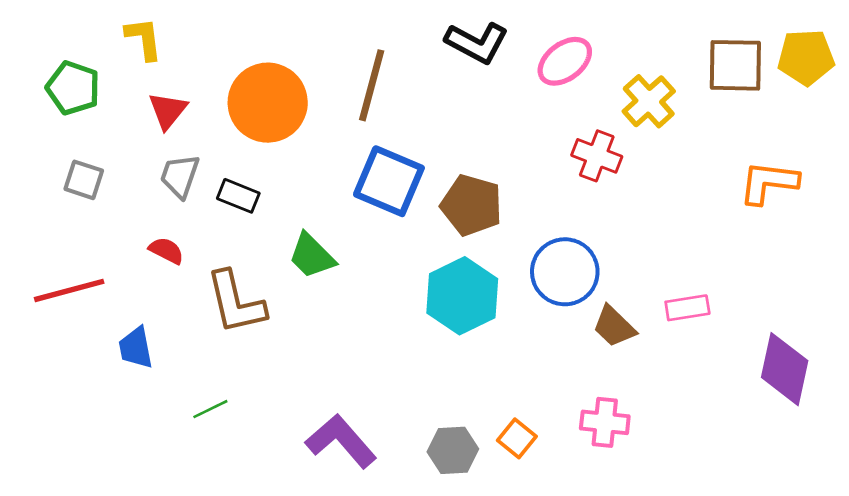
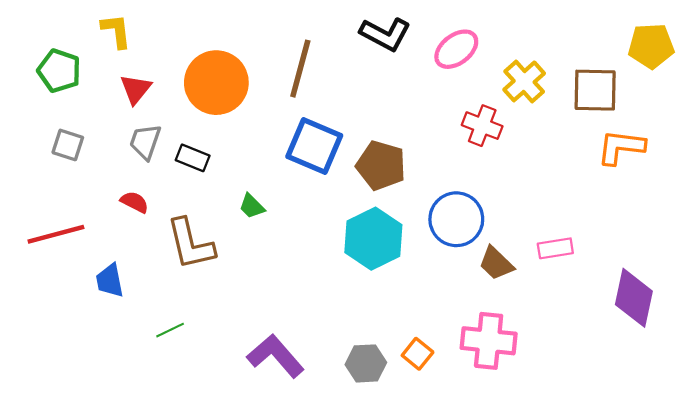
brown square: (735, 65) -> (595, 90), moved
green trapezoid: (312, 256) -> (252, 206), size x0.7
pink cross: (605, 422) -> (489, 341), size x1.4

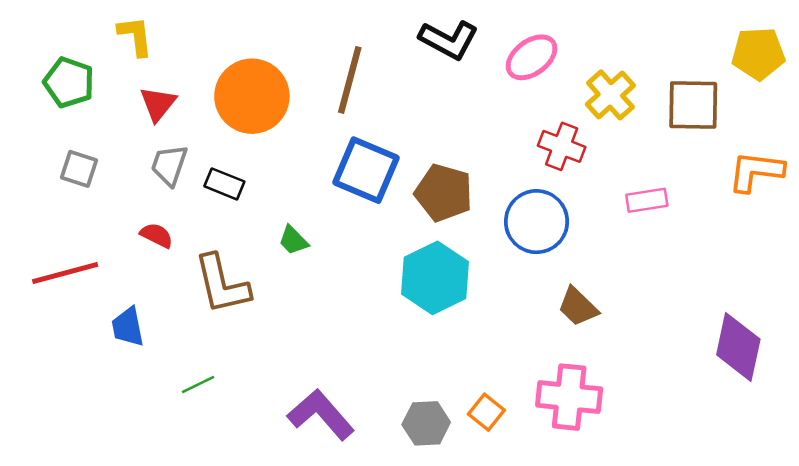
orange L-shape: (621, 147) -> (756, 171), moved
blue circle: (456, 219) -> (537, 222), moved
pink rectangle: (555, 248) -> (647, 200), moved

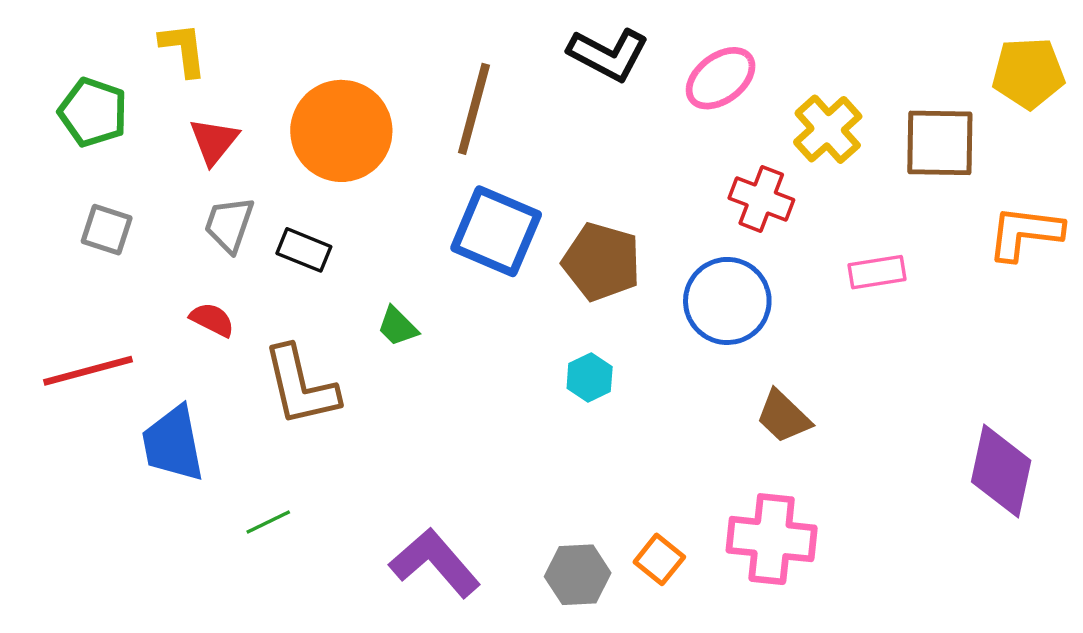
cyan hexagon: (435, 278) -> (590, 377), size x0.5
blue trapezoid: (128, 327) -> (173, 444), size x1.4

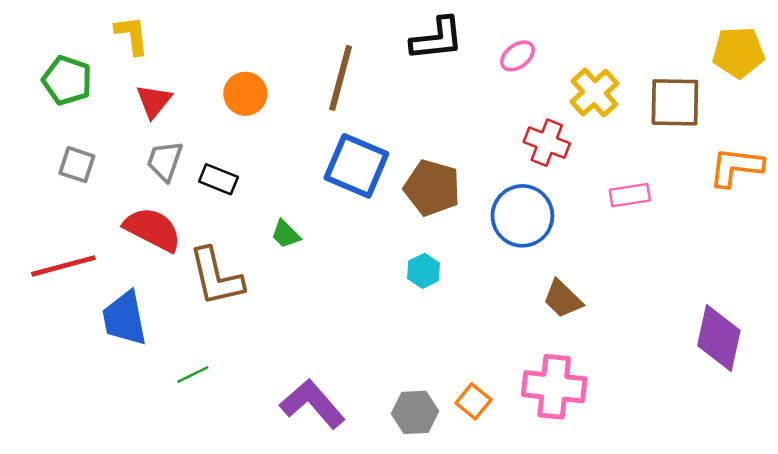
black L-shape: (608, 54) -> (437, 39), turned -34
pink ellipse: (721, 78) -> (518, 56), size x0.7
orange circle: (341, 131) -> (245, 94), size x0.6
red semicircle: (212, 320) -> (153, 229), size x1.8

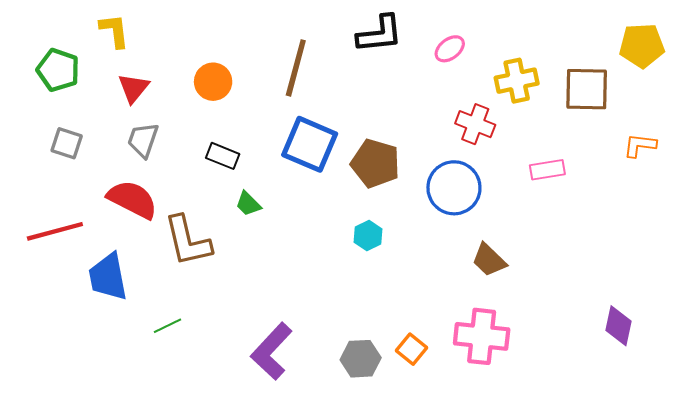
yellow cross: (594, 93) -> (517, 81), turned 30
orange L-shape: (736, 167) -> (640, 145), size x0.7
black rectangle: (218, 179) -> (223, 156), moved
purple diamond: (719, 338) -> (618, 326), moved, size x0.7
purple L-shape: (312, 404) -> (271, 351), turned -96

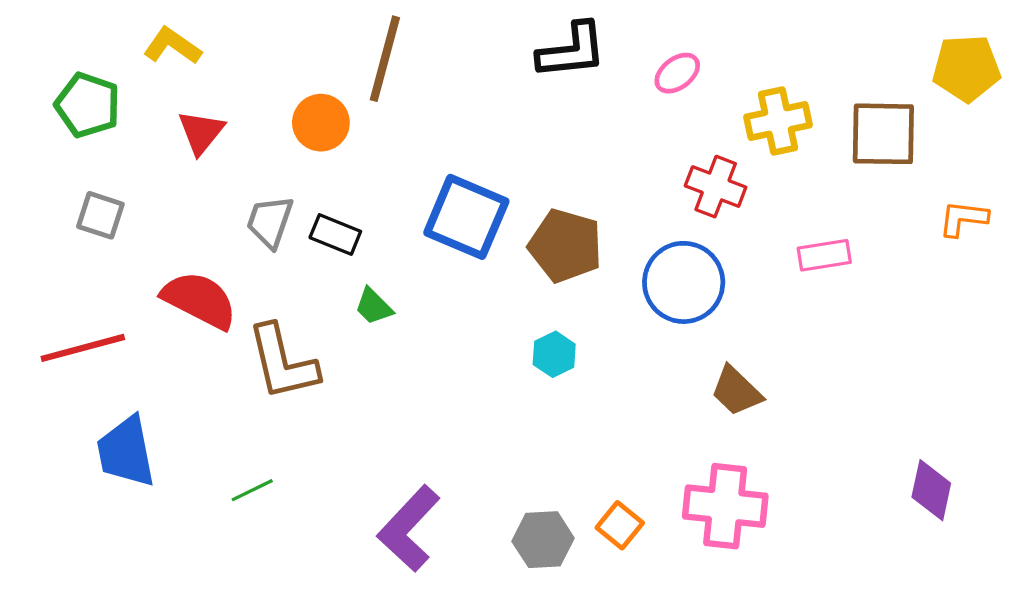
yellow L-shape: (114, 31) -> (172, 46), turned -48
brown line: (296, 68) -> (385, 59), moved
gray trapezoid: (143, 140) -> (270, 222), moved
blue trapezoid: (108, 277) -> (126, 452), moved

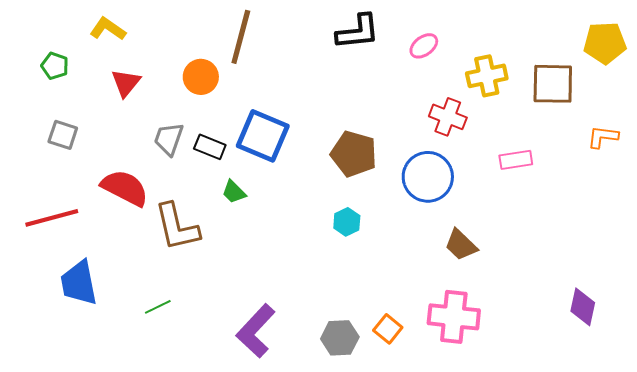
green pentagon: (88, 105) -> (55, 66), size x0.7
blue square: (466, 217) -> (263, 136), moved

